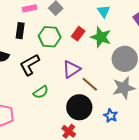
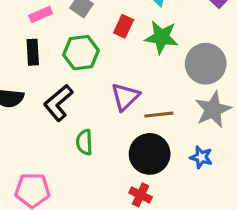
red rectangle: (78, 34) -> (124, 26), moved
brown line: (90, 84) -> (159, 115), turned -36
green semicircle: (41, 92) -> (84, 142), turned 133

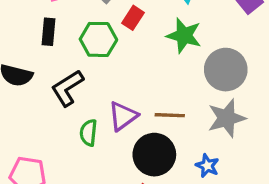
red rectangle: (124, 26) -> (133, 18), moved
purple triangle: (125, 97) -> (123, 116), moved

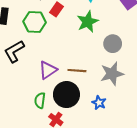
green star: (184, 36) -> (88, 22), turned 30
gray circle: (226, 70) -> (113, 44), size x0.7
green semicircle: (88, 133) -> (40, 100), moved

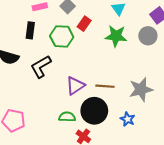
green star: (88, 22) -> (116, 36), turned 30
gray circle: (113, 44) -> (148, 36), moved
green semicircle: (40, 100) -> (67, 117), turned 84

